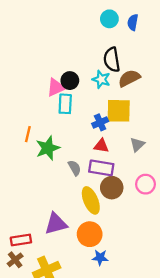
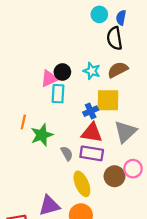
black semicircle: (112, 60) -> (115, 38), moved
gray triangle: (137, 145) -> (125, 132), size x1.6
red triangle: (101, 146) -> (92, 133), size x1.5
brown circle: (112, 188) -> (115, 176), moved

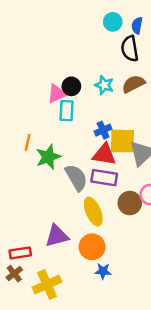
yellow square: (108, 100) -> (122, 141), moved
gray semicircle: (67, 153) -> (76, 178), size x1.6

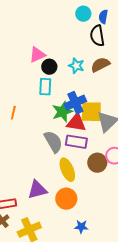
pink triangle: (57, 94) -> (37, 55), moved
blue cross: (103, 130) -> (75, 103), size x1.5
green star: (48, 157) -> (62, 112), moved
blue star: (103, 271) -> (81, 227), moved

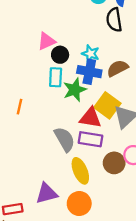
brown semicircle: (100, 65) -> (118, 68), moved
blue cross: (75, 103) -> (89, 72), moved, turned 35
green star: (62, 112) -> (75, 90), moved
yellow square: (91, 112) -> (107, 105), turned 35

